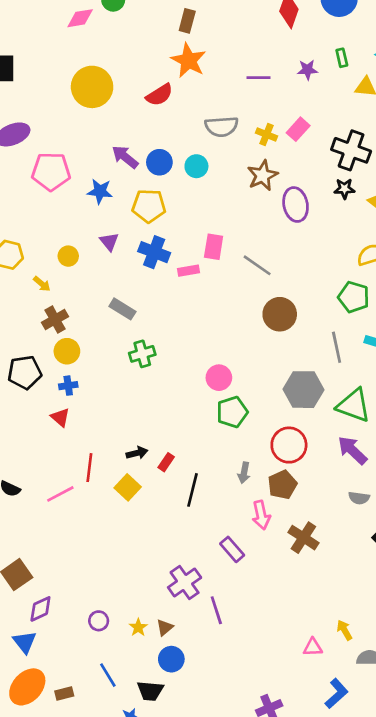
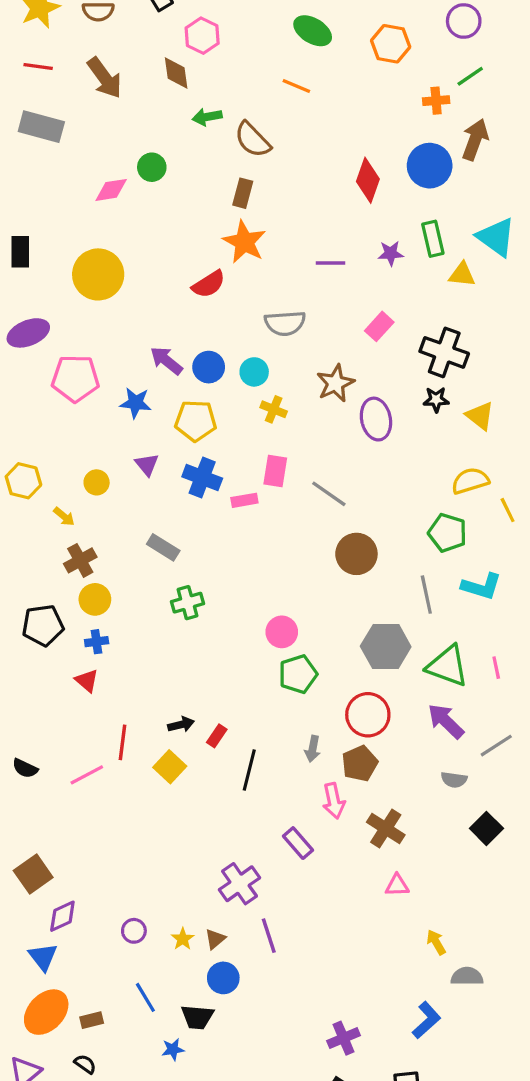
green rectangle: (342, 58) -> (433, 239), size x1.5
yellow circle: (92, 87) -> (98, 274), moved
yellow cross: (266, 134) -> (274, 409), moved
purple line: (216, 610) -> (269, 936), moved
pink triangle: (313, 647) -> (397, 885), moved

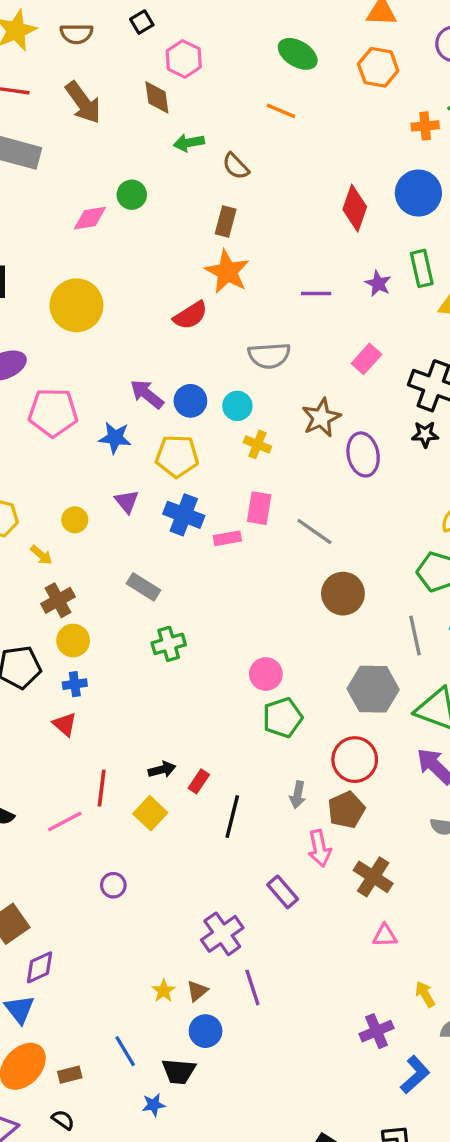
brown semicircle: (253, 140) -> (236, 166), size x0.7
purple star: (391, 253) -> (378, 284), turned 30
purple circle: (134, 931) -> (113, 885), moved
purple cross: (343, 1038) -> (376, 1031), moved

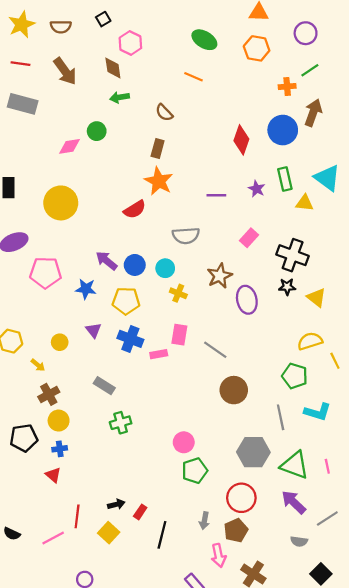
green arrow: (189, 143) -> (120, 97), moved

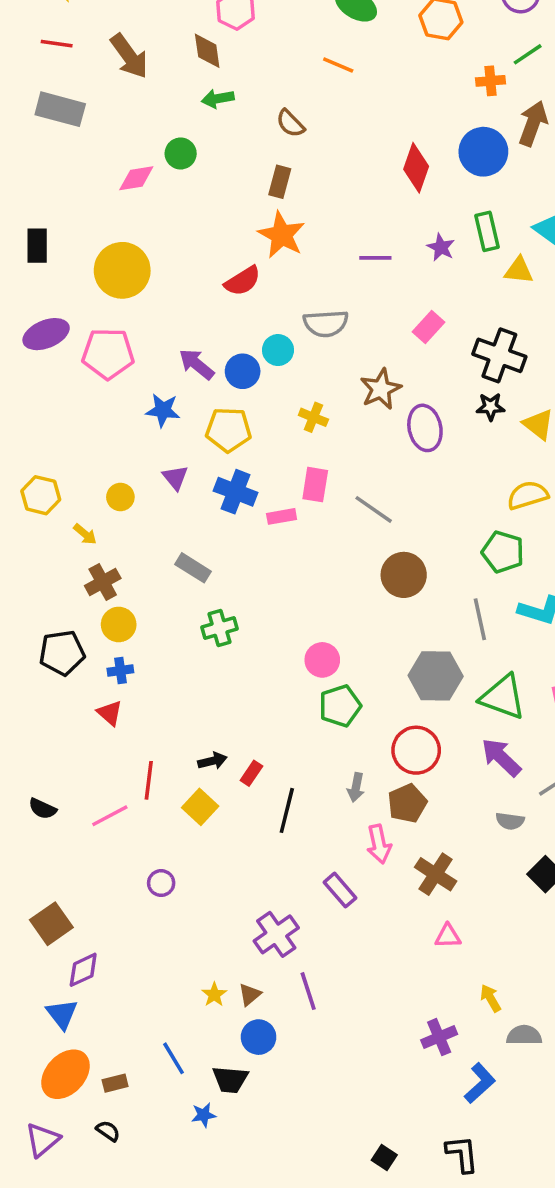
cyan circle: (165, 268) -> (278, 350), moved
pink pentagon: (46, 273) -> (108, 354), moved

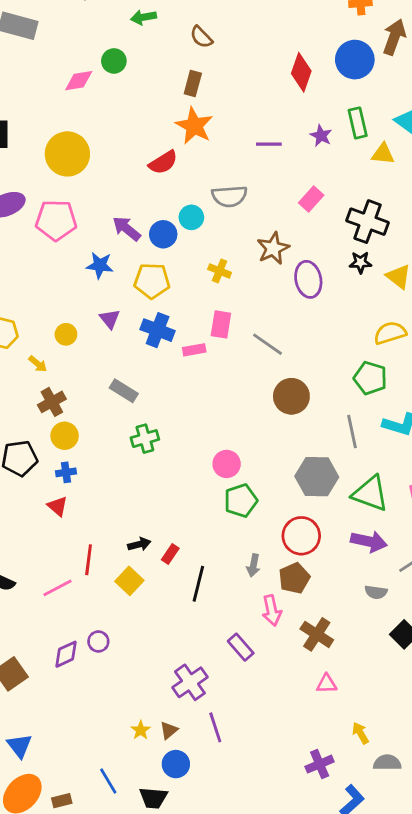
purple arrow: (501, 757) -> (369, 541), turned 148
purple diamond: (83, 970) -> (66, 654), moved

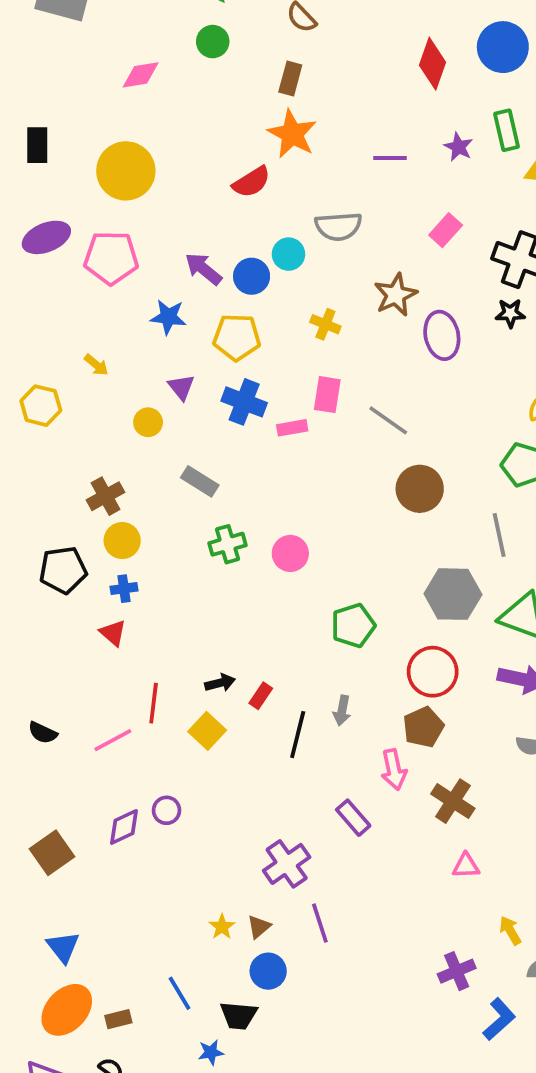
green circle: (114, 61) -> (213, 42), moved
yellow circle: (66, 334) -> (148, 422), moved
yellow arrow: (38, 364) -> (96, 365), moved
pink circle: (227, 464) -> (290, 553), moved
gray arrow: (253, 565) -> (342, 711), moved

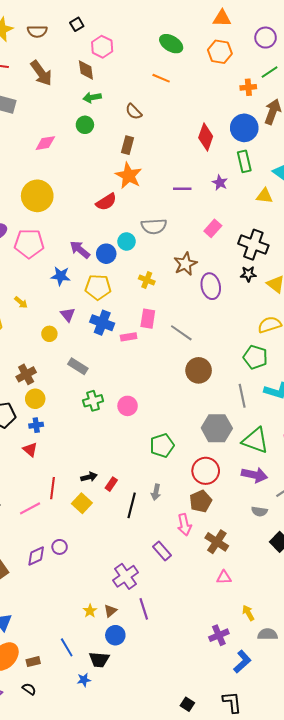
green rectangle: (507, 130) -> (244, 161), moved

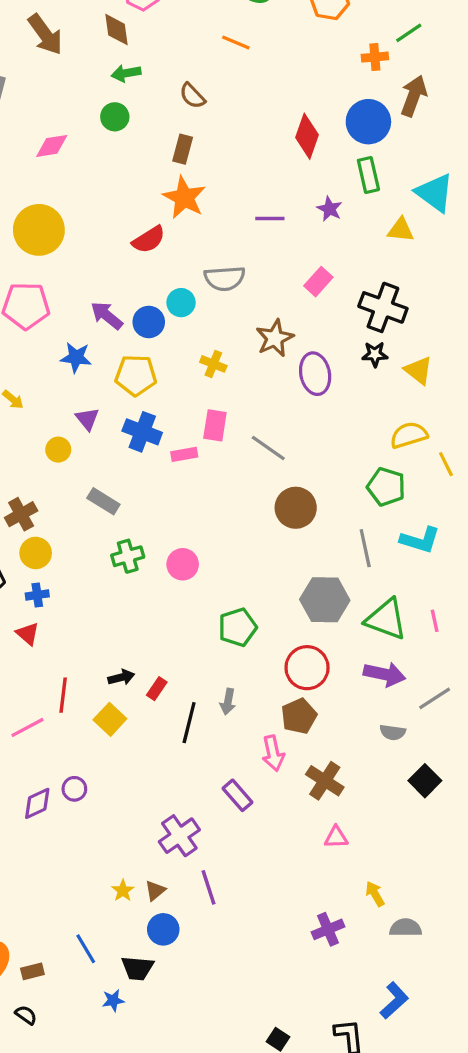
blue L-shape: (242, 662) -> (394, 1000), moved

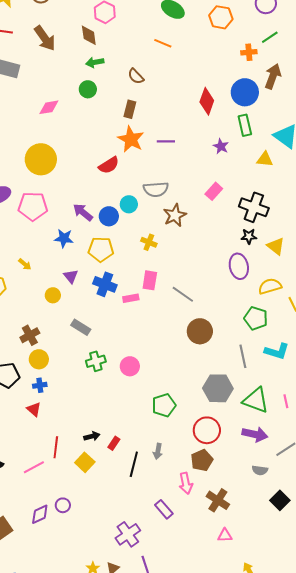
purple line: (270, 219) -> (166, 141), moved
brown star: (275, 338) -> (175, 215), moved
purple ellipse: (315, 374) -> (239, 266), moved

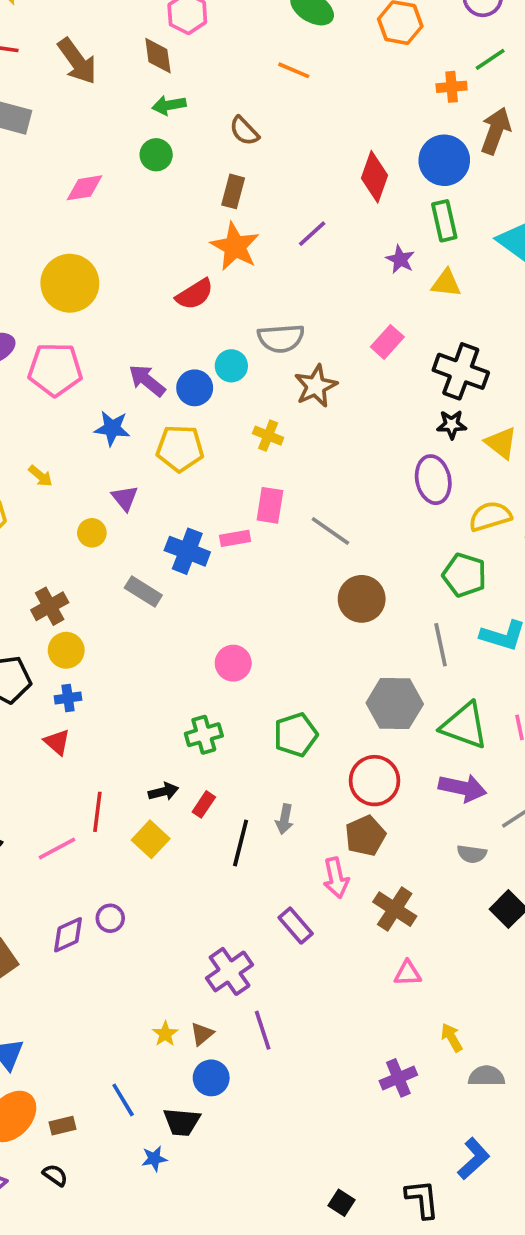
purple line: (166, 141) -> (312, 234), moved, turned -42
yellow triangle: (265, 159) -> (446, 283), moved
blue cross: (105, 284) -> (187, 551), moved
green cross: (96, 361) -> (204, 735), moved

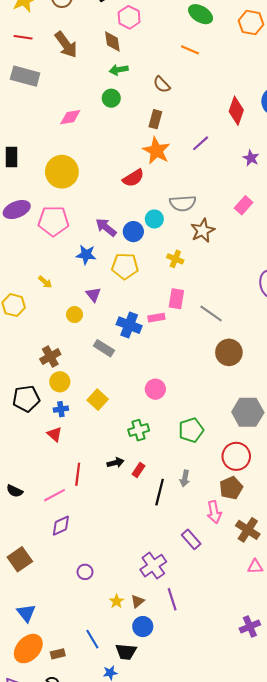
yellow square: (151, 839) -> (98, 400), moved
purple circle: (110, 918) -> (85, 572), moved
purple diamond: (68, 935) -> (61, 526), moved

